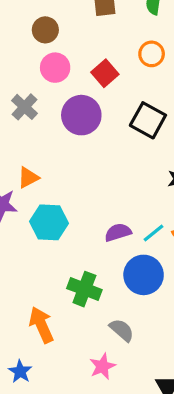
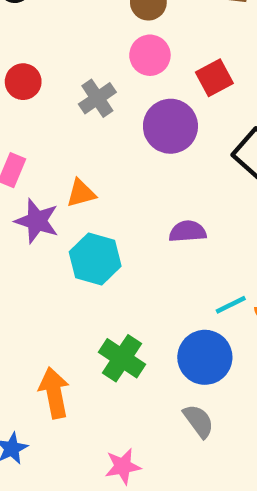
purple semicircle: (118, 232) -> (188, 231), moved
gray semicircle: (122, 330) -> (199, 421), moved

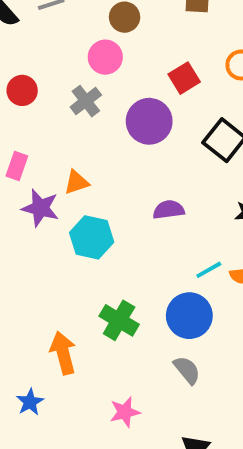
pink circle: (150, 55) -> (105, 57), moved

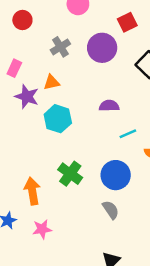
gray cross: (86, 101) -> (60, 47), moved
cyan line: (209, 270) -> (128, 134), moved
pink star: (125, 412) -> (42, 229), moved

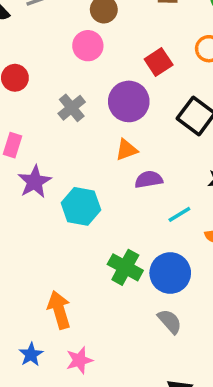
orange triangle: (52, 82) -> (127, 150), moved
purple star: (27, 97) -> (35, 182), turned 30
green cross: (70, 174) -> (125, 267), moved

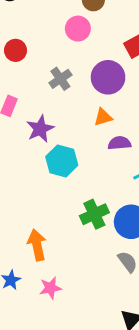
purple star: (35, 182) -> (40, 129), moved
green cross: (125, 267) -> (94, 214), turned 32

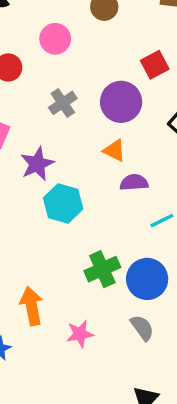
pink circle: (78, 29) -> (55, 39), moved
orange triangle: (103, 117) -> (114, 151), turned 42
pink star: (50, 288) -> (80, 334), moved

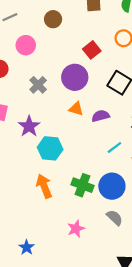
purple semicircle: (134, 182) -> (101, 116), moved
green cross: (102, 269) -> (82, 185), turned -35
orange arrow: (32, 306) -> (44, 186), moved

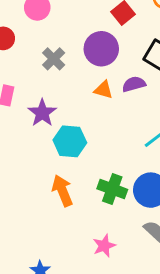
purple semicircle: (101, 116) -> (134, 84), moved

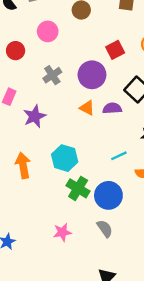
cyan hexagon: (70, 141) -> (65, 158), moved
orange arrow: (62, 191) -> (23, 165), moved

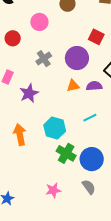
red square: (115, 50) -> (96, 37), turned -35
orange triangle: (87, 108) -> (73, 86), turned -40
cyan line: (119, 156) -> (90, 118), moved

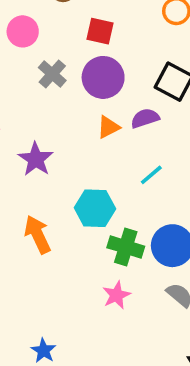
red square: (96, 37) -> (100, 31), moved
gray cross: (44, 59) -> (52, 74), moved
pink star: (53, 190) -> (116, 295), moved

